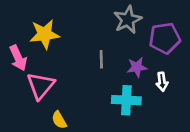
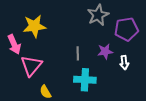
gray line: (101, 59) -> (78, 53), moved
cyan cross: (126, 100) -> (85, 80), moved

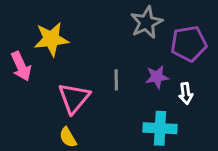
pink triangle: (31, 66) -> (74, 98), moved
cyan cross: (85, 80) -> (160, 128), moved

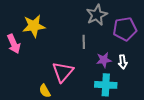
purple star: (157, 77) -> (104, 60), moved
gray line: (116, 80) -> (84, 42), moved
pink triangle: (74, 98) -> (63, 72), moved

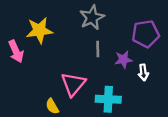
gray star: (97, 15) -> (92, 18), moved
purple star: (104, 60) -> (123, 60), moved
cyan cross: (106, 85) -> (108, 99), moved

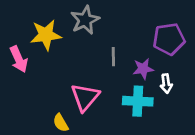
gray star: (92, 18) -> (85, 20), moved
cyan cross: (108, 99) -> (138, 101), moved

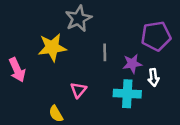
yellow star: (46, 35) -> (52, 47), moved
pink arrow: (19, 59) -> (17, 70), moved
pink triangle: (85, 97) -> (78, 90), size x0.6

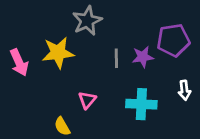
purple star: (132, 64) -> (143, 57), moved
pink arrow: (17, 70) -> (19, 62), moved
white arrow: (154, 77) -> (184, 90), moved

